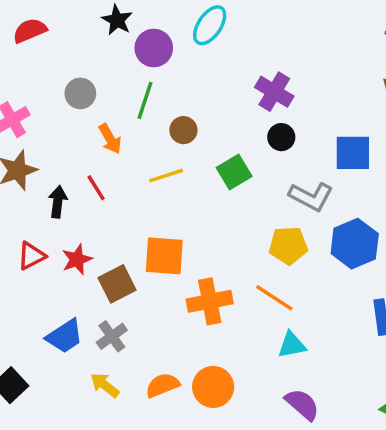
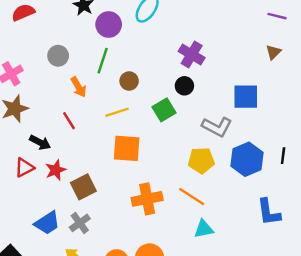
black circle: (281, 137) -> (184, 86), moved
black arrow: (58, 202) -> (40, 142), moved, turned 110
orange square: (164, 256) -> (127, 148), moved

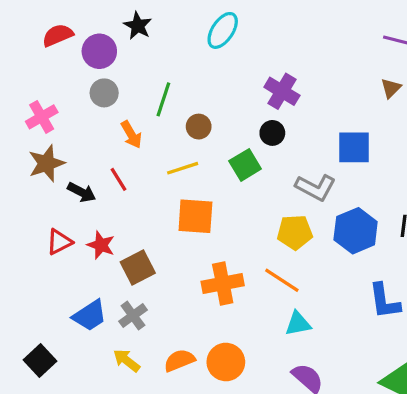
purple circle: (109, 24) -> (99, 51), moved
black arrow: (40, 142) -> (82, 192), moved
red star: (56, 170) -> (101, 245), turned -30

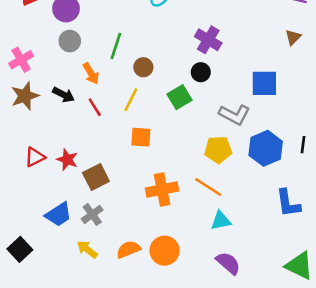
yellow line: (183, 168) -> (131, 100), turned -45
red line: (119, 179) -> (95, 107), moved
black arrow: (82, 192) -> (64, 95), moved
orange square: (195, 216) -> (141, 137), size x0.7

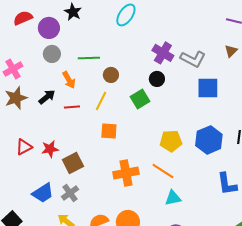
green line: (116, 46) -> (89, 58), turned 70
black arrow: (64, 95) -> (47, 97), turned -66
red line: (95, 107) -> (72, 107), turned -63
gray L-shape: (234, 115) -> (193, 59), moved
red star: (67, 160) -> (50, 149), turned -30

